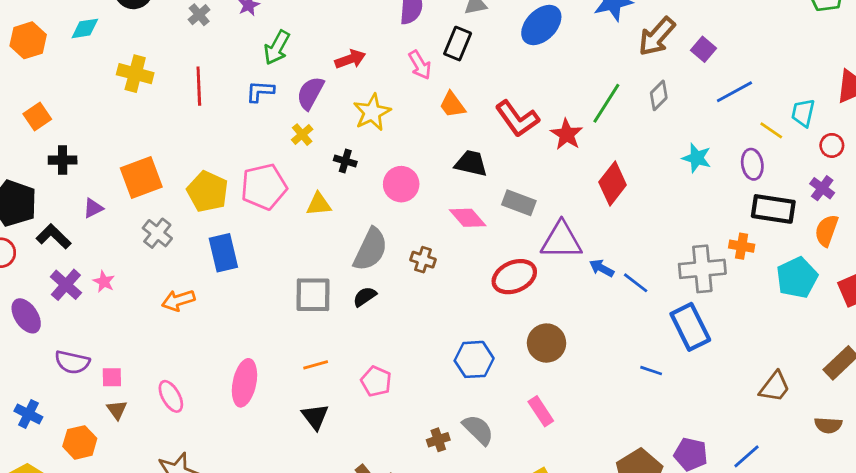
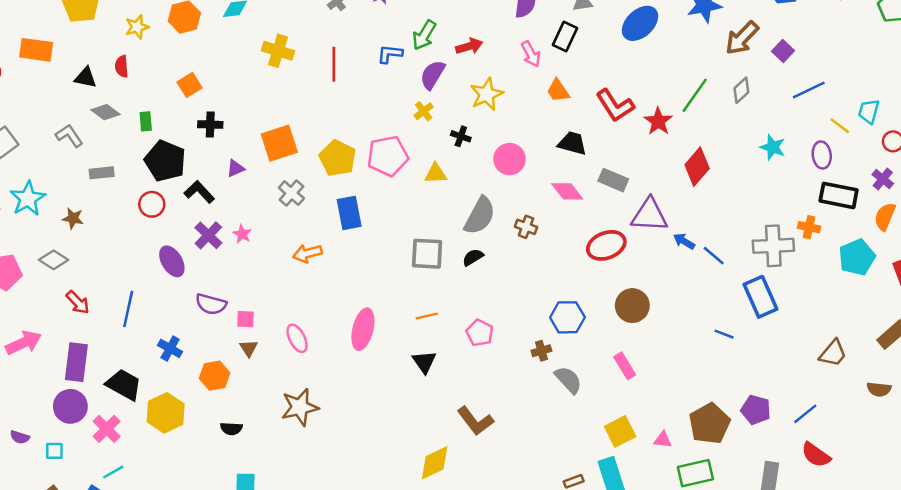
green arrow: (277, 48) -> (424, 35), moved
blue L-shape: (260, 91) -> (390, 54), moved
brown cross: (438, 440) -> (541, 351), moved

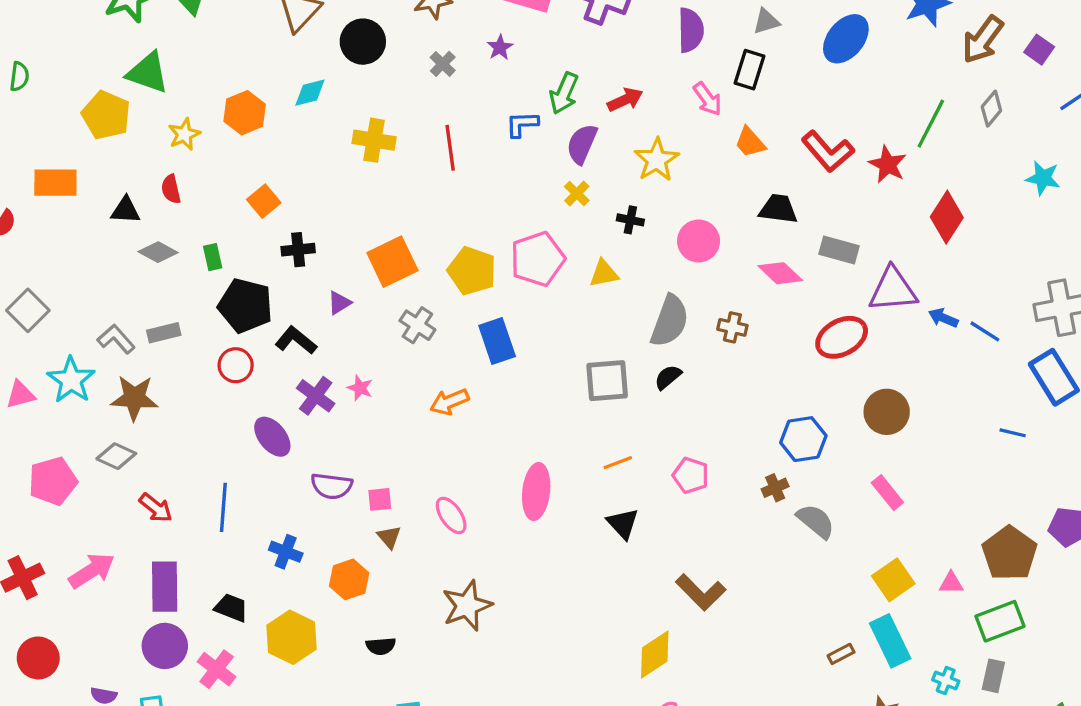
gray L-shape: (69, 136) -> (116, 339), moved
brown star: (73, 218) -> (134, 398), size x1.6
black trapezoid: (124, 385) -> (231, 608), size x0.7

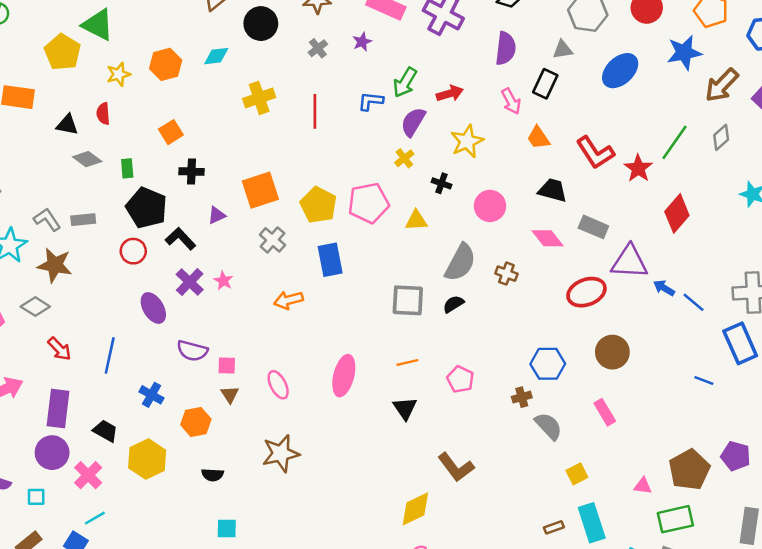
yellow cross: (374, 140) -> (259, 98), turned -36
yellow square: (893, 580) -> (577, 474), moved, size x0.7

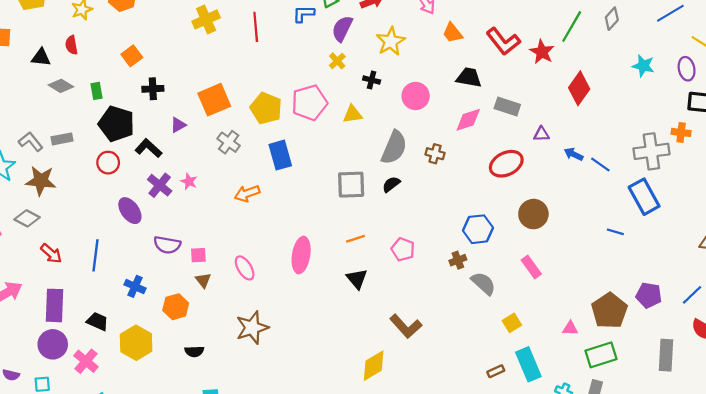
pink diamond: (547, 238) -> (468, 120), turned -64
purple triangle: (629, 262) -> (541, 134), size x0.5

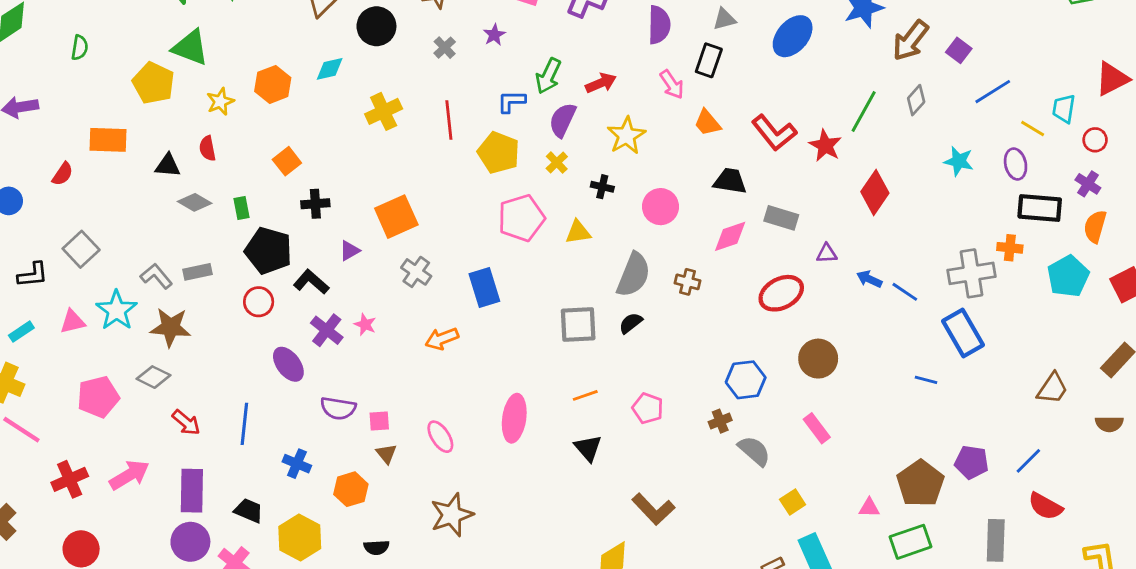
yellow pentagon: (266, 108) -> (499, 153), moved

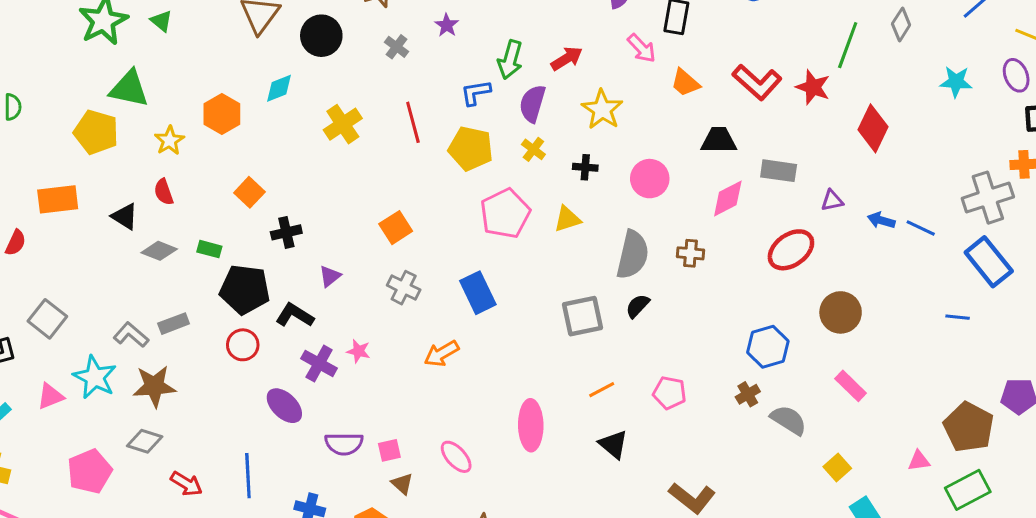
black triangle: (168, 165) -> (125, 216), turned 36
green rectangle: (242, 208) -> (209, 249), turned -55
orange square: (396, 217) -> (396, 228), moved, size x0.7

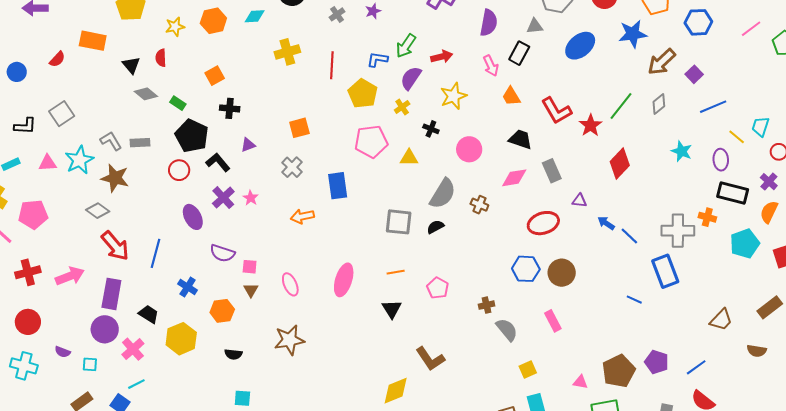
gray rectangle: (779, 171) -> (552, 171), turned 40
blue hexagon: (768, 347) -> (526, 269), moved
pink pentagon: (90, 471) -> (33, 214), moved
red arrow: (186, 484) -> (115, 246), size x1.5

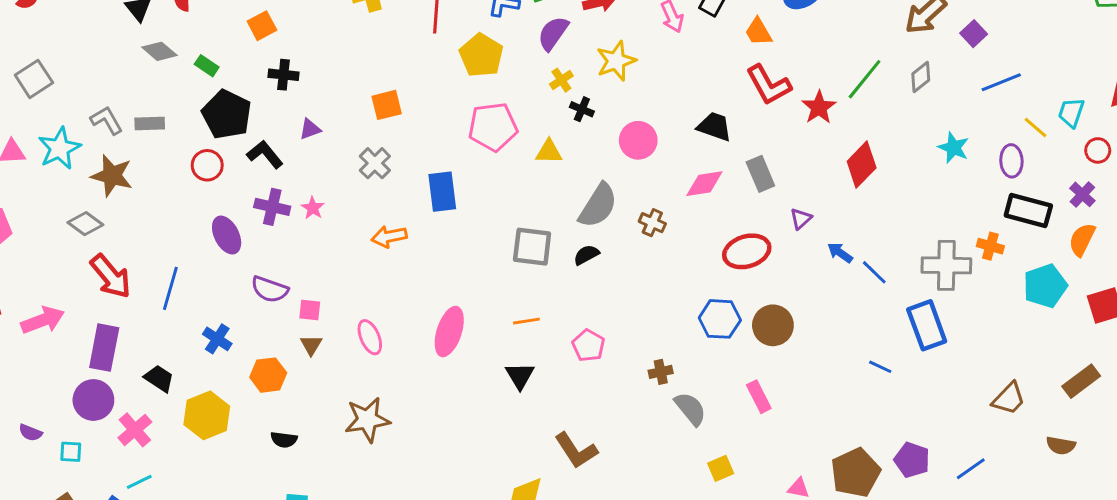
orange trapezoid: (511, 96) -> (758, 32), moved
yellow cross: (402, 107) -> (561, 80), moved
purple cross: (223, 198) -> (272, 207), turned -35
purple triangle: (579, 201) -> (801, 219), turned -49

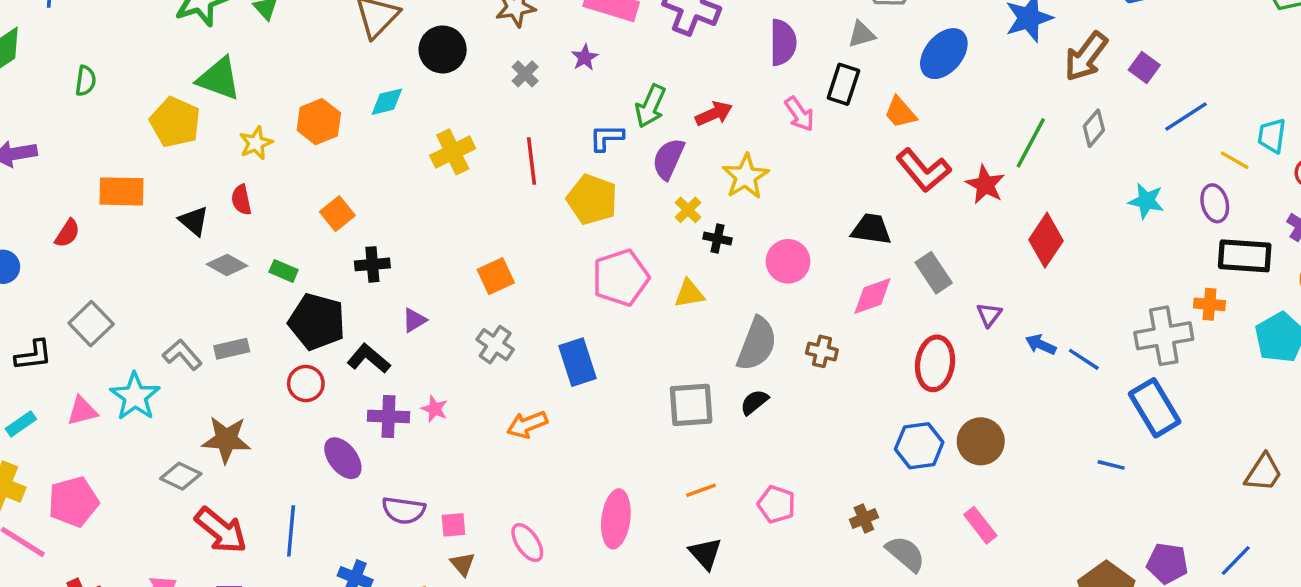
brown star: (112, 176) -> (226, 439), moved
red ellipse: (747, 251) -> (935, 363), turned -54

